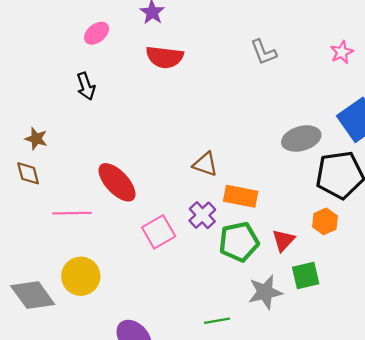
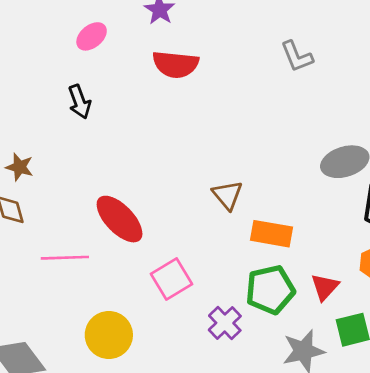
brown triangle: (205, 164) -> (227, 195), turned 32
purple cross: (202, 215) -> (225, 323), moved
yellow circle: (81, 276) -> (109, 335), moved

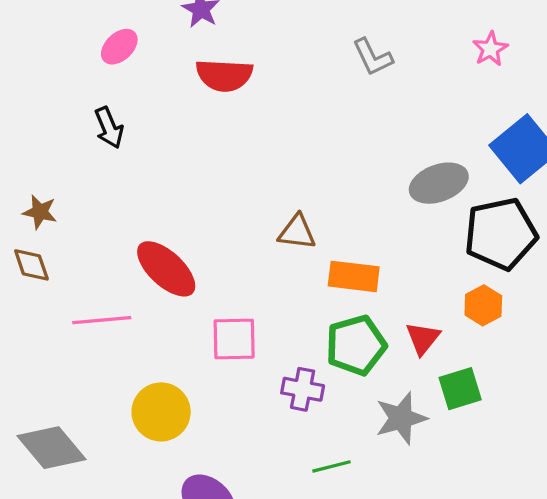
brown triangle: (227, 195) -> (297, 232), turned -40
pink square: (171, 279) -> (234, 339), turned 33
purple cross: (225, 323) -> (303, 389), turned -32

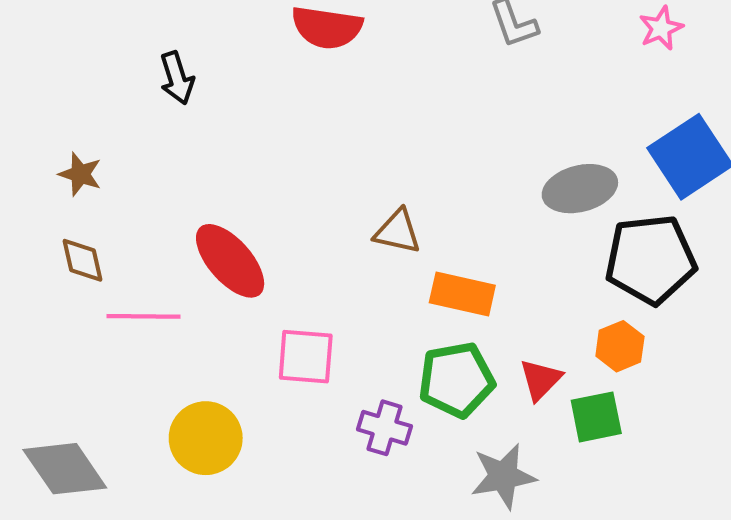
brown diamond: (31, 265) -> (82, 260), moved
green square: (460, 389) -> (596, 417), moved

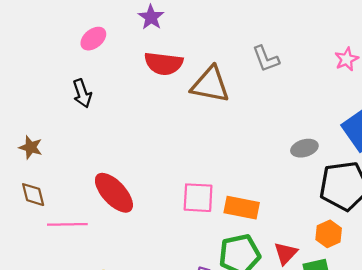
gray ellipse: (580, 189) -> (304, 148), size x0.7
brown triangle: (398, 232) -> (210, 85), moved, size x1.5
pink square: (306, 357) -> (198, 198), moved

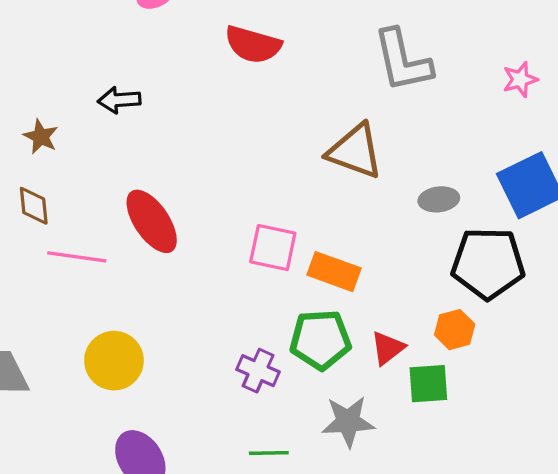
gray L-shape: (266, 59) -> (403, 61), size x1.6
brown triangle: (210, 85) -> (355, 151), moved
black arrow: (82, 93) -> (119, 100), moved, turned 96

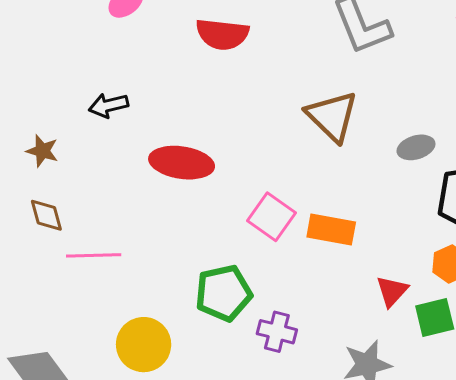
brown triangle: (355, 151) -> (332, 116), turned 34
red ellipse: (152, 221) -> (182, 163), moved, turned -38
pink square: (273, 248) -> (272, 217), turned 33
green pentagon: (320, 340) -> (224, 293), moved

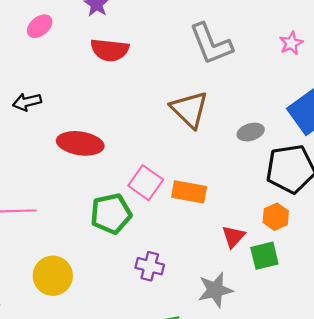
green pentagon: (224, 293) -> (111, 214), moved

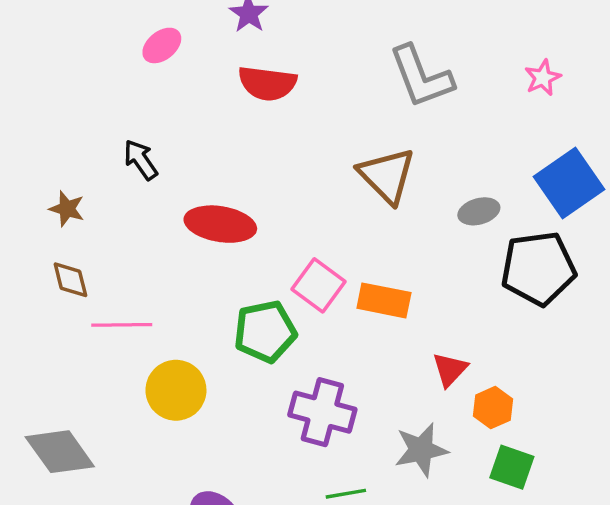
black arrow: (27, 102) -> (141, 160), turned 68
orange hexagon: (276, 217) -> (493, 408), moved
green square: (264, 256) -> (512, 467), moved, turned 32
purple cross: (150, 266) -> (322, 412), size x1.5
yellow circle: (53, 276) -> (176, 390), moved

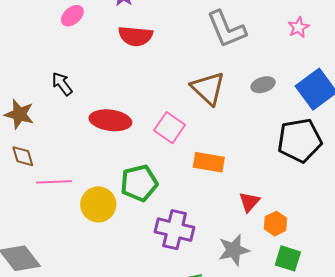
brown star: (67, 209) -> (19, 114), size x1.4
gray ellipse: (479, 211) -> (263, 85), moved
pink square: (318, 285) -> (169, 128), moved
yellow circle: (176, 390) -> (98, 204), moved

